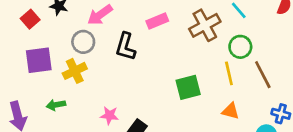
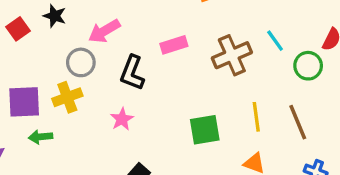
green circle: (240, 47) -> (308, 66), moved
purple square: (39, 60) -> (24, 102), moved
pink star: (109, 115) -> (122, 119), moved, turned 30

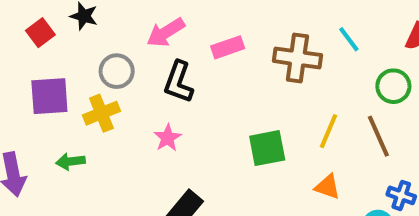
pink arrow: (104, 31) -> (166, 32), moved
brown cross: (232, 55) -> (297, 58), turned 33
green circle: (308, 66) -> (393, 86), moved
purple square: (24, 102) -> (49, 96), moved
yellow line: (256, 117) -> (329, 131), turned 32

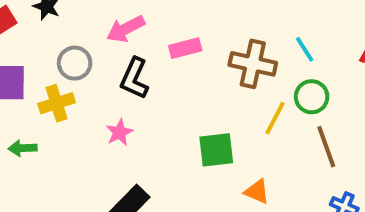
green circle: (393, 86) -> (312, 97), moved
yellow line: (329, 131) -> (275, 118), moved
orange triangle: (328, 187) -> (257, 191), moved

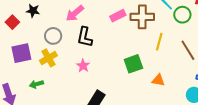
pink rectangle: (185, 48) -> (118, 16), moved
green circle: (312, 97) -> (182, 15), moved

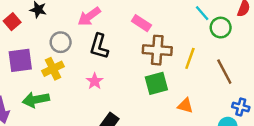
pink rectangle: (118, 16) -> (141, 23), turned 56
brown cross: (142, 17) -> (157, 50), moved
green arrow: (36, 84) -> (36, 100), size x1.5

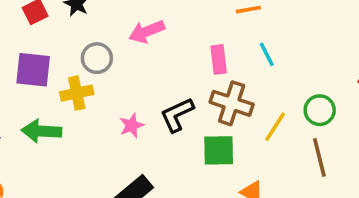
cyan line: (202, 13) -> (267, 54), moved
pink rectangle: (141, 23) -> (219, 59), turned 36
green circle: (221, 28) -> (320, 110), moved
black L-shape: (99, 46) -> (177, 115), moved, turned 35

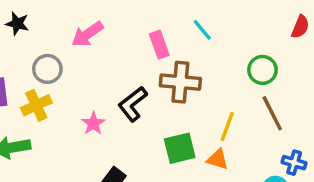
yellow line: (275, 127) -> (227, 126), moved
green square: (219, 150) -> (180, 148), moved

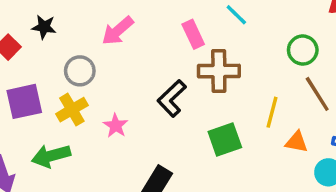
pink star: (93, 123) -> (116, 126), moved
orange triangle: (218, 159) -> (297, 142), moved

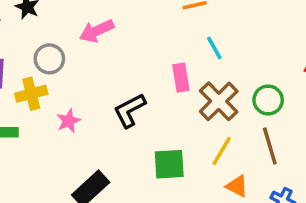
pink rectangle: (193, 34) -> (181, 78), moved
brown cross: (219, 71) -> (219, 101), moved, turned 30

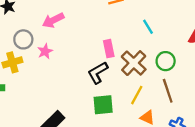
cyan line: (214, 48) -> (148, 27), moved
black L-shape: (130, 110) -> (98, 73), moved
pink star: (69, 121) -> (45, 51), moved

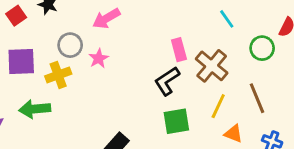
green circle: (166, 61) -> (262, 48), moved

